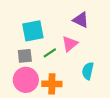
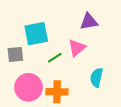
purple triangle: (81, 20) -> (89, 22), turned -36
gray square: (25, 56) -> (15, 54), moved

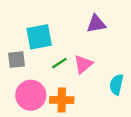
pink triangle: (77, 48) -> (83, 64), moved
cyan semicircle: (97, 77) -> (116, 85), moved

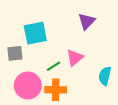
purple triangle: (96, 24) -> (87, 21), turned -36
green line: (59, 63) -> (53, 66), moved

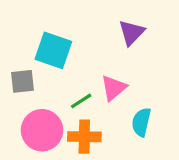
cyan square: (35, 33) -> (53, 50), turned 30
cyan semicircle: (105, 76) -> (141, 122), moved

